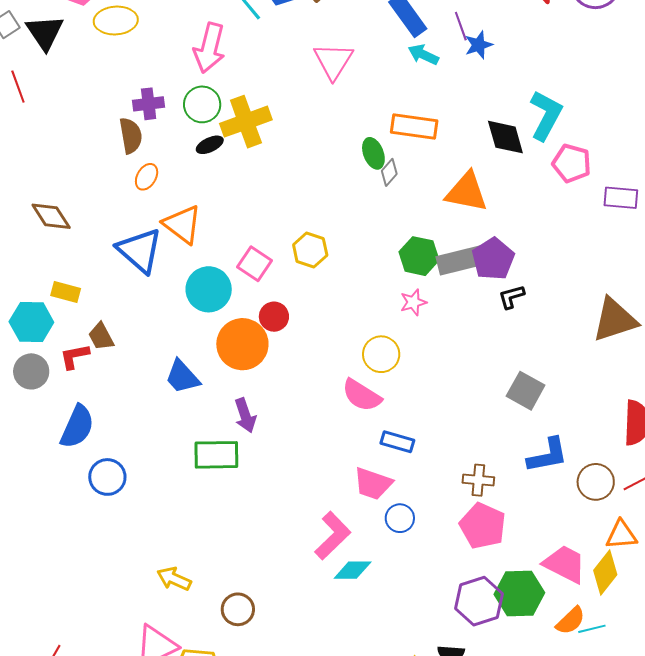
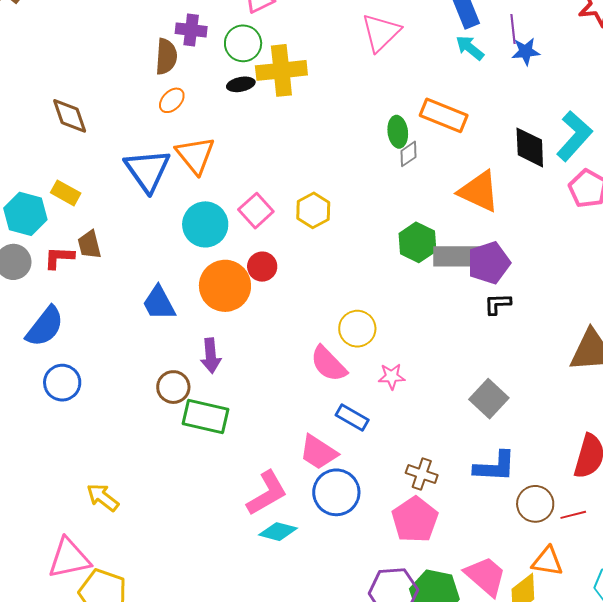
pink star: (413, 302) -> (392, 376), moved
green rectangle: (216, 455) -> (205, 416), moved
blue circle: (400, 518) -> (336, 492), size x1.6
brown circle: (238, 609) -> (173, 387), moved

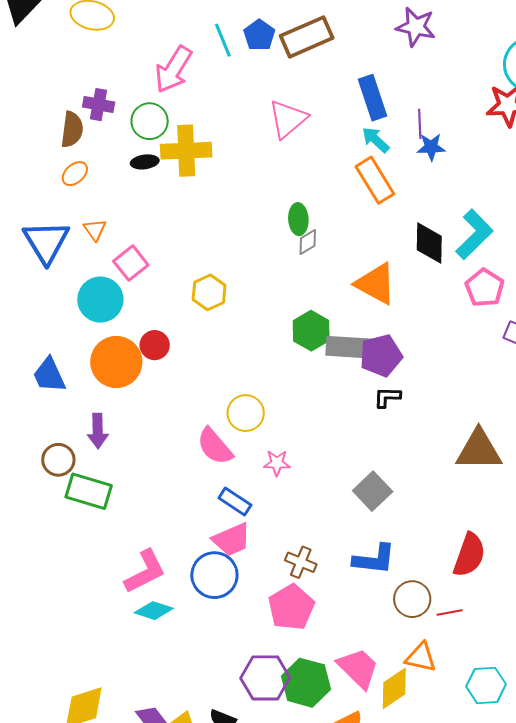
orange rectangle: (444, 115) -> (375, 180), moved, turned 33
orange triangle: (195, 155) -> (95, 230), size x0.6
pink square: (256, 211) -> (131, 263), moved
pink trapezoid: (318, 452) -> (232, 539), moved, turned -60

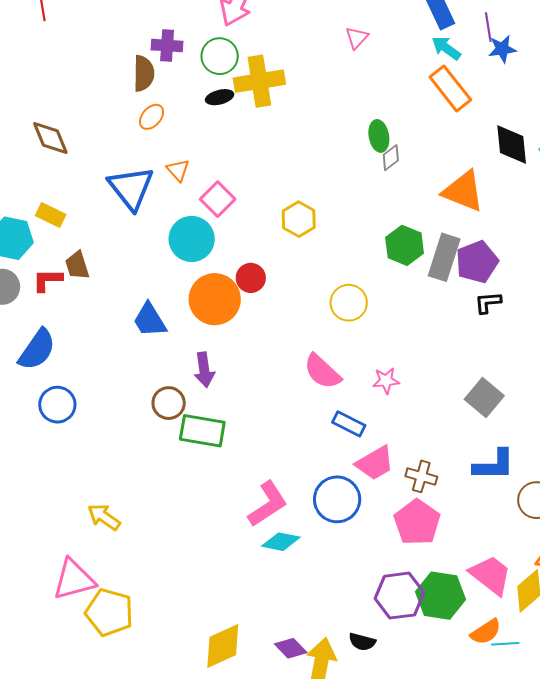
pink triangle: (288, 119) -> (357, 38), size x0.6
gray rectangle: (349, 347) -> (444, 257), turned -69
yellow circle: (246, 413) -> (349, 303), moved
pink trapezoid: (232, 539) -> (375, 463), moved

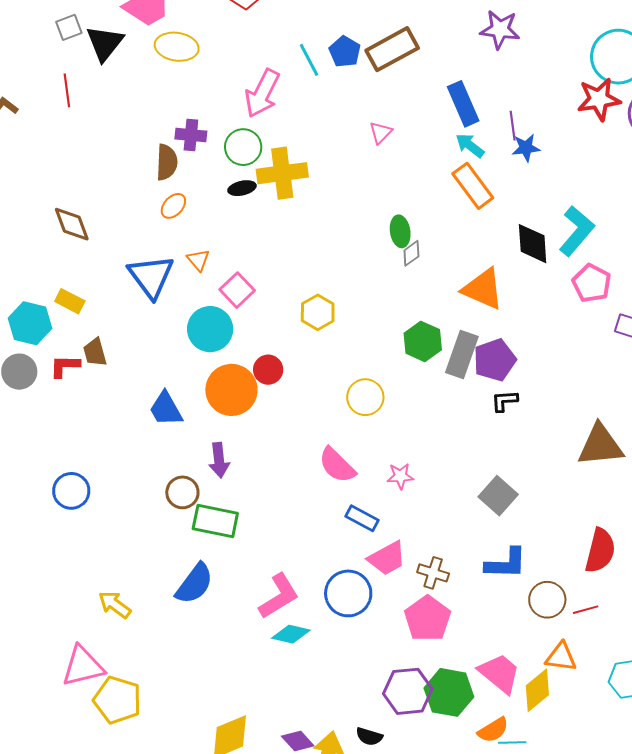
blue semicircle: (37, 350) -> (194, 584), moved

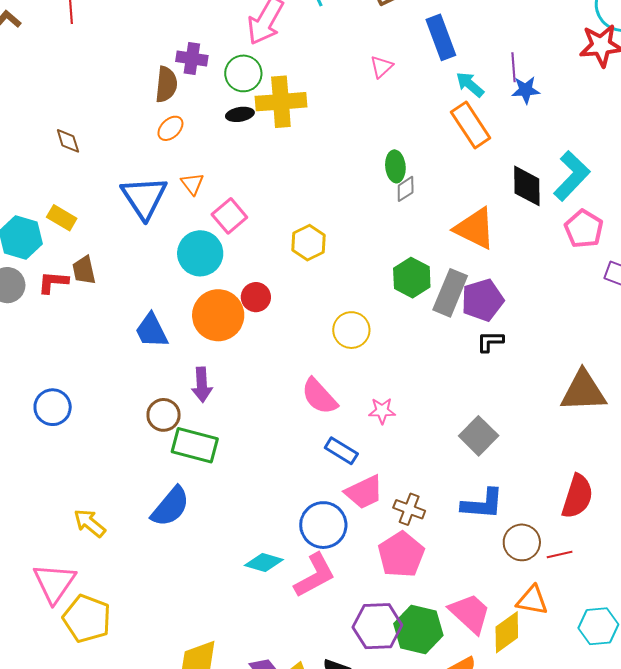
blue rectangle: (463, 104) -> (441, 37), moved
brown diamond: (72, 224) -> (68, 141), size x0.7
pink L-shape: (279, 596) -> (315, 575), moved
pink triangle: (83, 666) -> (54, 583), turned -45

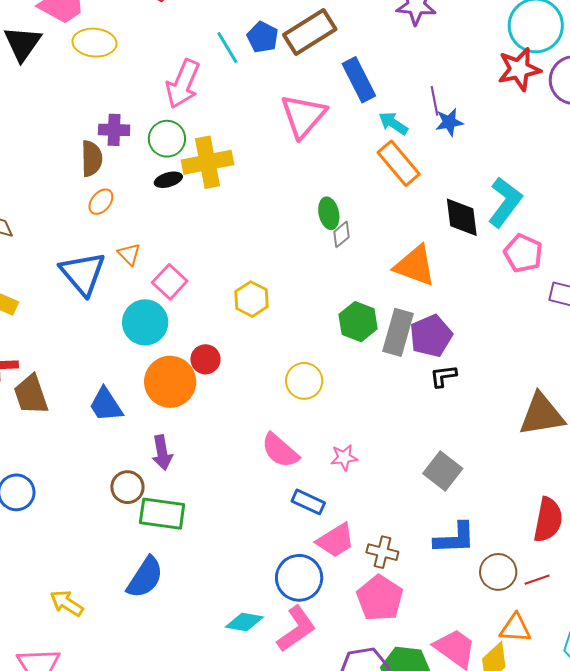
pink triangle: (381, 67) -> (303, 116), size x2.0
brown trapezoid: (84, 270) -> (31, 395), moved, size x1.4

